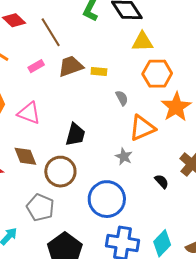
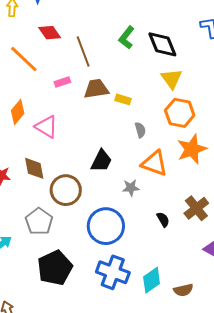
yellow triangle: (143, 42) -> (172, 79), turned 45
orange triangle: (142, 128) -> (154, 163), turned 32
black trapezoid: (75, 134) -> (101, 161), moved
gray star: (124, 157) -> (131, 188), turned 30

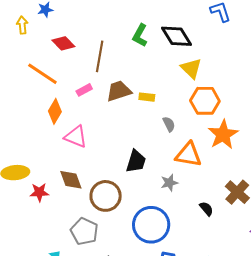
brown line: (83, 51) -> (100, 56), turned 40
orange diamond: (18, 112) -> (55, 111), moved

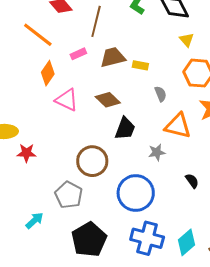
yellow triangle: (191, 68) -> (187, 40), size x0.7
brown diamond: (71, 180) -> (108, 100), moved, turned -30

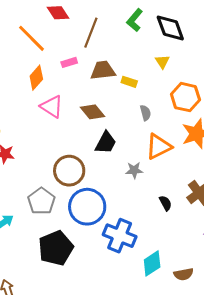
yellow triangle: (187, 40) -> (162, 62), moved
orange triangle: (178, 126) -> (159, 147), turned -48
blue circle: (136, 193) -> (87, 207), moved
blue cross: (147, 238) -> (120, 236), moved

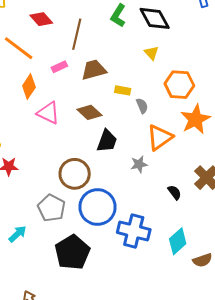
yellow rectangle: (129, 82) -> (123, 90), moved
cyan diamond: (152, 263) -> (178, 241), moved

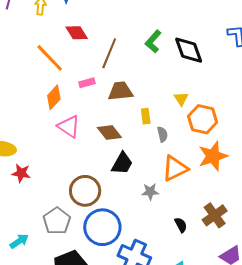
yellow triangle: (152, 53) -> (181, 99), moved
yellow rectangle: (123, 90) -> (146, 116), turned 63

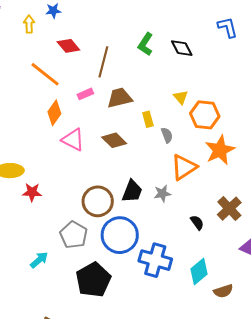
black diamond: (189, 50) -> (182, 48), size x0.7
black trapezoid: (122, 163) -> (132, 191), moved

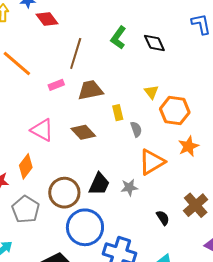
red diamond: (68, 46) -> (47, 19), moved
orange diamond: (54, 113) -> (26, 166), moved
orange star: (220, 150) -> (188, 146), size x0.7
gray pentagon: (74, 235) -> (26, 209), moved

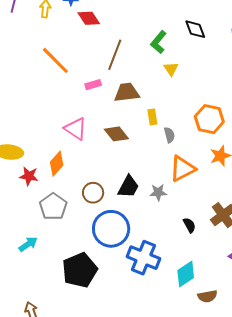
black diamond: (154, 43) -> (195, 29), moved
yellow triangle: (151, 92) -> (171, 69), moved
brown circle: (64, 193) -> (93, 193), size x0.7

